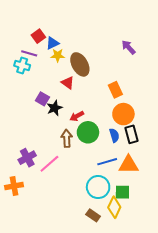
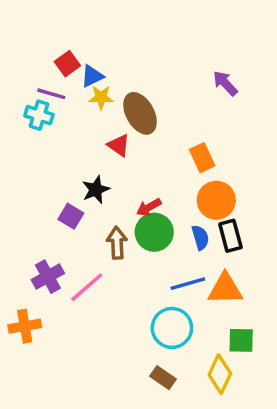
purple square: (42, 99) -> (71, 216), moved
red arrow: (77, 116) -> (149, 207), moved
green square: (122, 192) -> (241, 340), moved
yellow diamond: (114, 207) -> (220, 374), moved

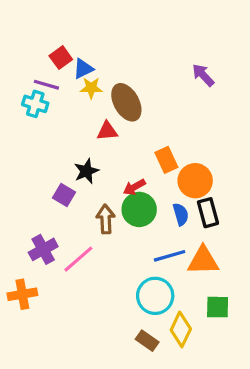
red triangle: (119, 145) -> (107, 131), turned -40
orange rectangle: (202, 158) -> (166, 160), moved
yellow diamond: (220, 374) -> (181, 329), moved

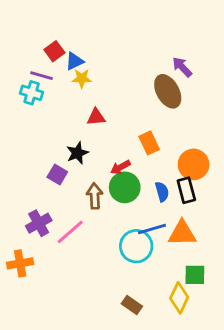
brown ellipse: (126, 102) -> (168, 91), moved
orange circle: (195, 181) -> (194, 164), moved
cyan circle: (155, 296) -> (136, 246), moved
yellow diamond: (181, 329) -> (179, 298), moved

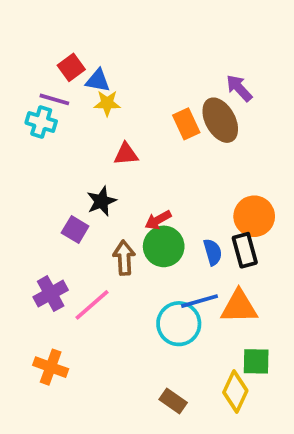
blue triangle: (75, 61) -> (98, 81), turned 36
orange rectangle: (149, 143) -> (186, 124), moved
orange cross: (20, 263) -> (51, 367), moved, turned 30

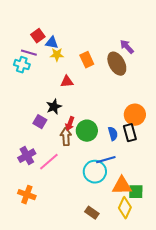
orange rectangle: (186, 124) -> (87, 60), moved
red arrow: (158, 220) -> (70, 124), moved, turned -40
orange triangle: (239, 307) -> (122, 186), moved

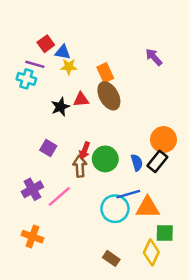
brown ellipse: (117, 64) -> (109, 96), moved
black star: (54, 107) -> (60, 107), moved
black rectangle: (130, 133) -> (157, 161), turned 54
orange triangle: (122, 186) -> (148, 207), moved

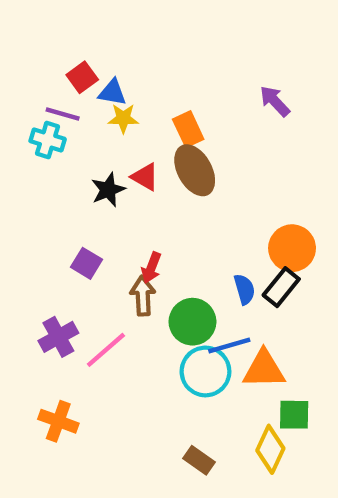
red triangle: (81, 99) -> (145, 177), turned 35
green circle: (105, 159) -> (192, 322), moved

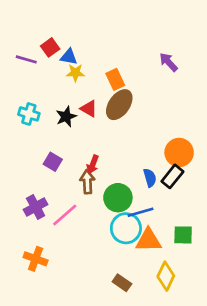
purple line: (63, 114) -> (26, 59), moved
cyan cross: (48, 140) -> (29, 114), moved
brown ellipse: (195, 170) -> (119, 105), turned 64
orange triangle: (264, 369) -> (149, 240), moved
green square: (294, 415) -> (183, 235), moved

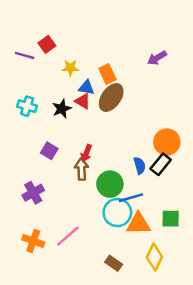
blue triangle: (69, 57) -> (86, 88), moved
purple arrow: (168, 62) -> (157, 58), turned -78
pink line: (65, 215) -> (68, 236), moved

